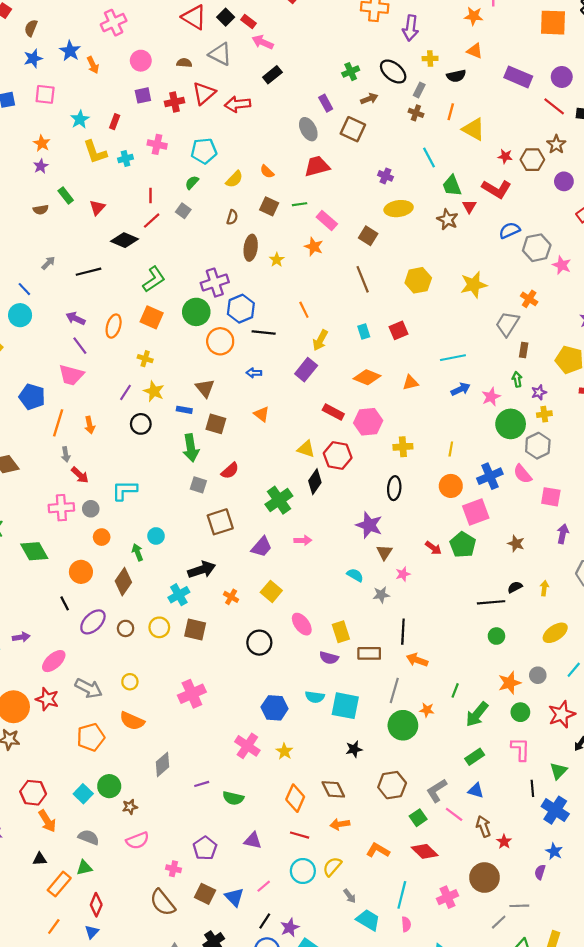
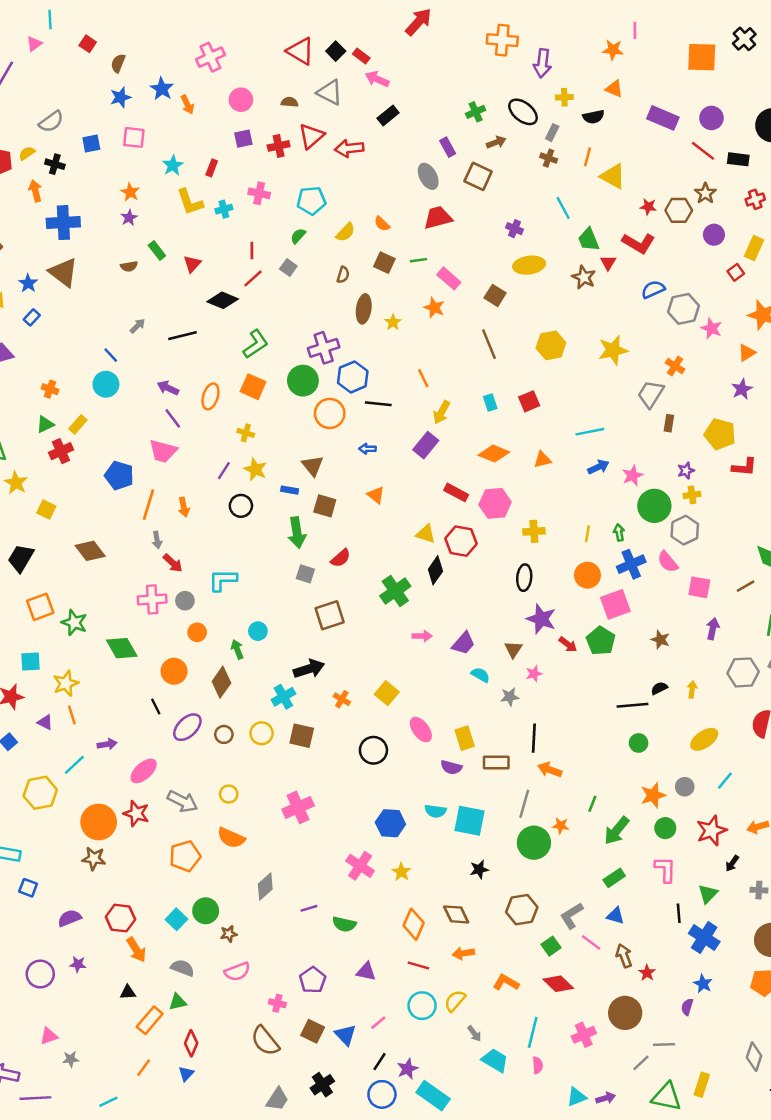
green arrow: (517, 379) -> (619, 533), moved
purple star: (369, 525) -> (541, 619), moved
purple trapezoid: (262, 547) -> (463, 643), moved

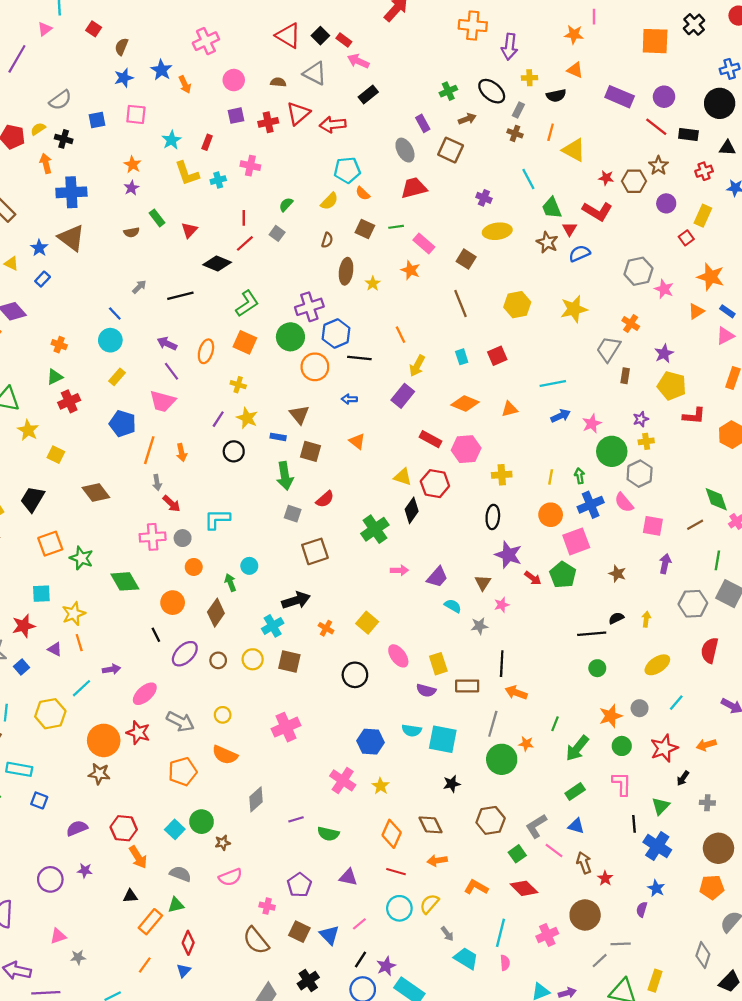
cyan pentagon: (311, 201) -> (347, 170), moved
blue semicircle: (653, 289) -> (580, 253), moved
purple star: (742, 389) -> (664, 354), moved
yellow rectangle: (78, 424) -> (117, 377), moved

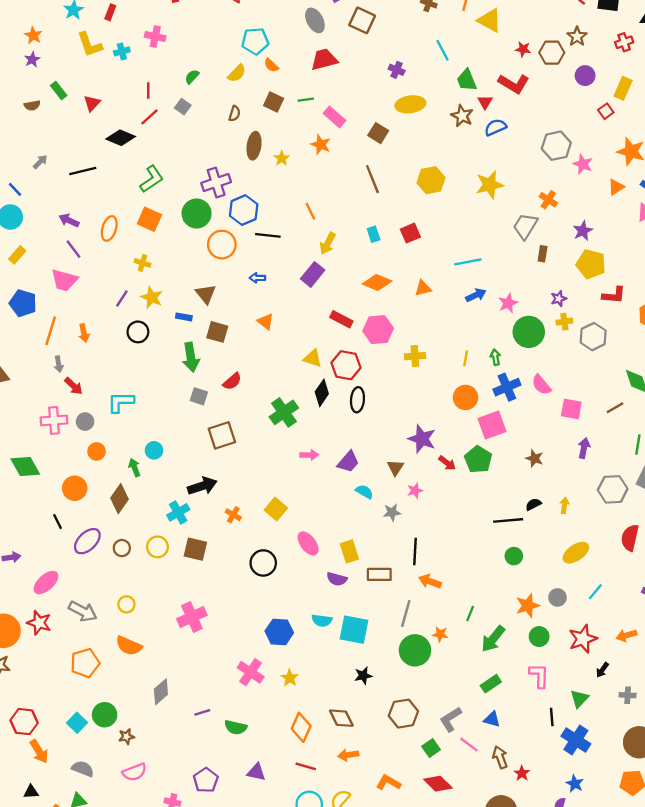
gray hexagon: (640, 474) -> (593, 337), moved
black ellipse: (493, 517) -> (357, 400), moved

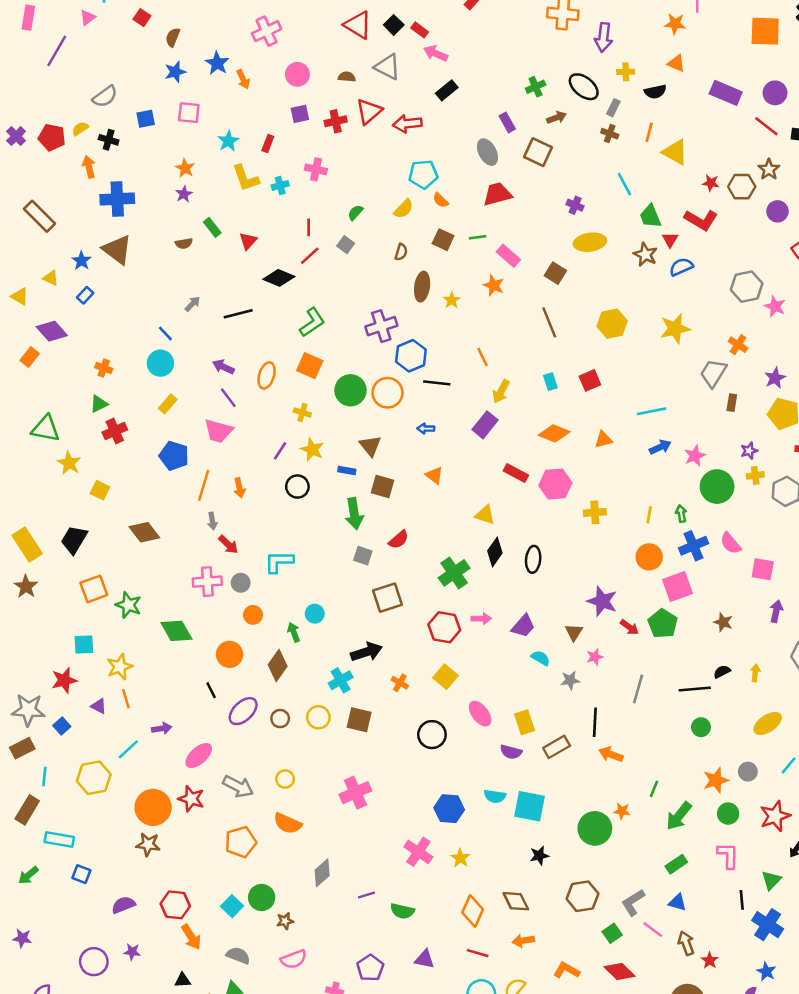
green circle: (197, 214) -> (350, 390), moved
red hexagon: (346, 365) -> (444, 627), moved
brown rectangle: (379, 574) -> (557, 747), turned -30
gray line: (406, 614) -> (638, 689), moved

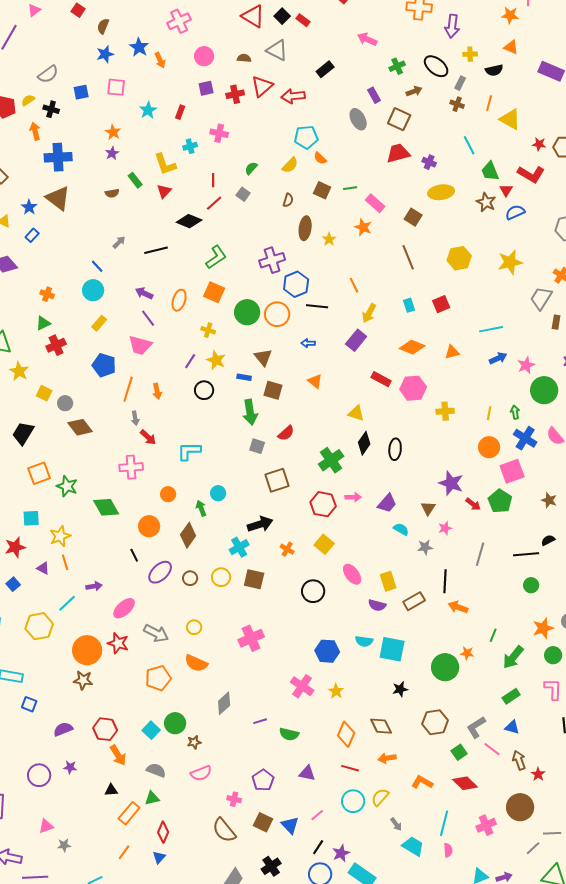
pink arrow: (436, 53) -> (367, 39), moved
yellow L-shape: (246, 178) -> (165, 164), moved
red trapezoid: (497, 194) -> (398, 153), moved
blue cross: (694, 546) -> (525, 438), turned -35
gray circle: (241, 583) -> (65, 403), moved

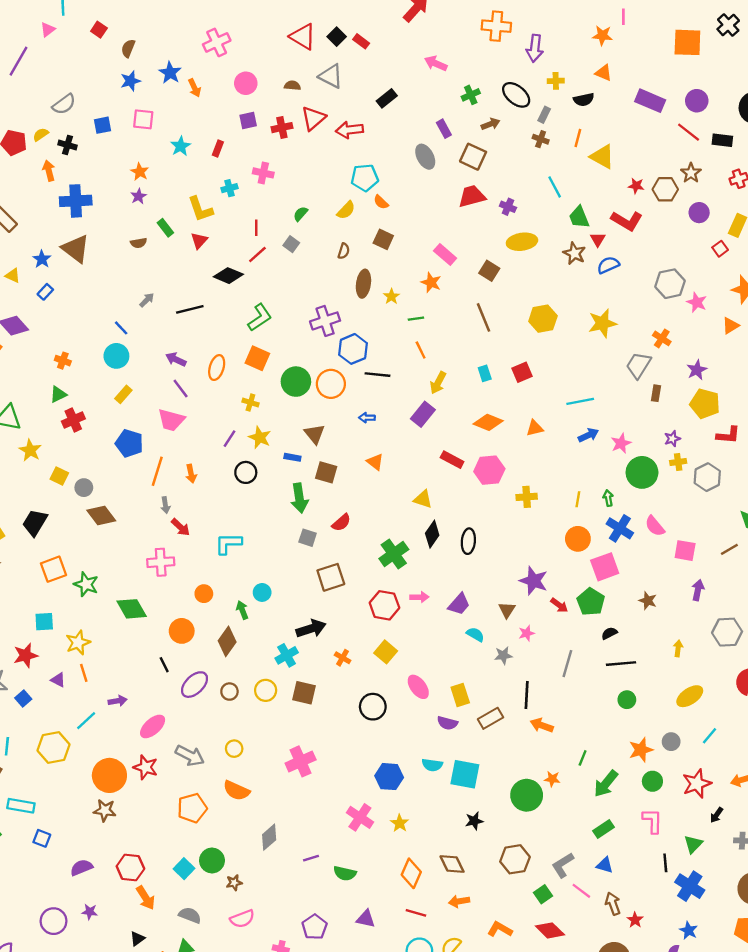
green line: (350, 188) -> (416, 319), moved
black semicircle: (548, 540) -> (609, 633), moved
black triangle: (111, 790) -> (137, 939), turned -32

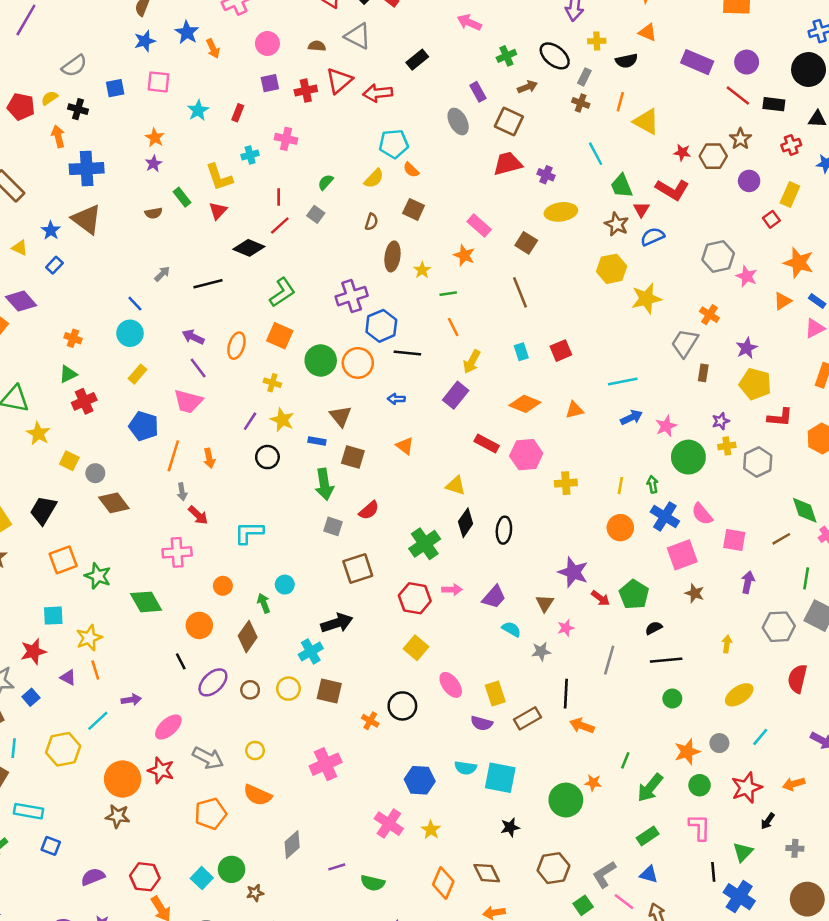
yellow hexagon: (543, 319) -> (612, 269), moved
pink square: (605, 567) -> (682, 555), moved
orange cross: (343, 658) -> (370, 721), moved

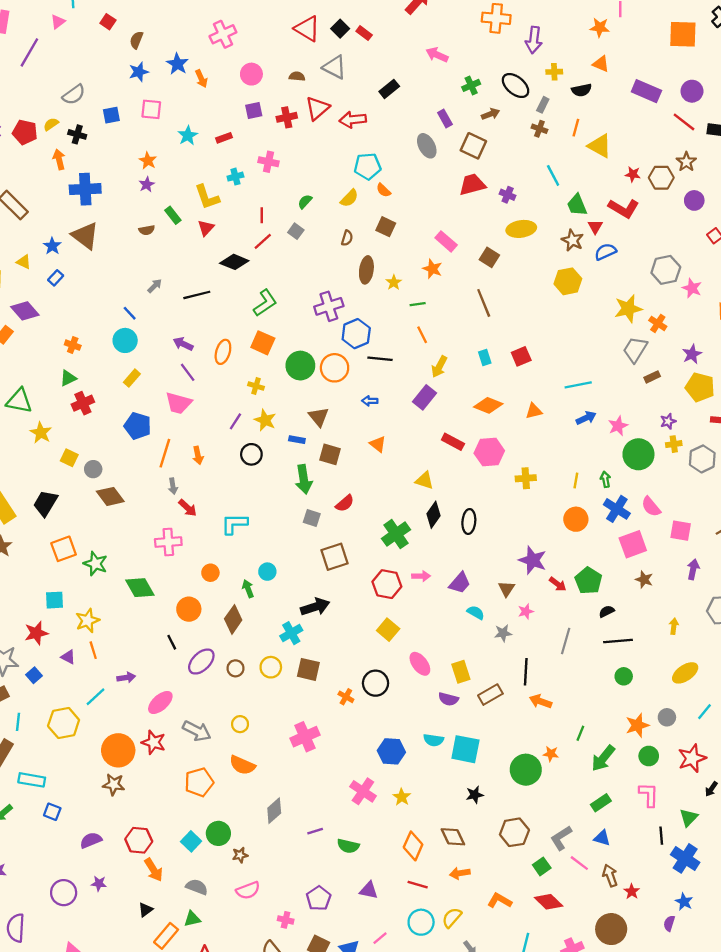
red rectangle: (238, 113) -> (224, 138), turned 49
yellow star: (646, 299) -> (628, 309), moved
brown rectangle: (703, 373) -> (652, 377), turned 56

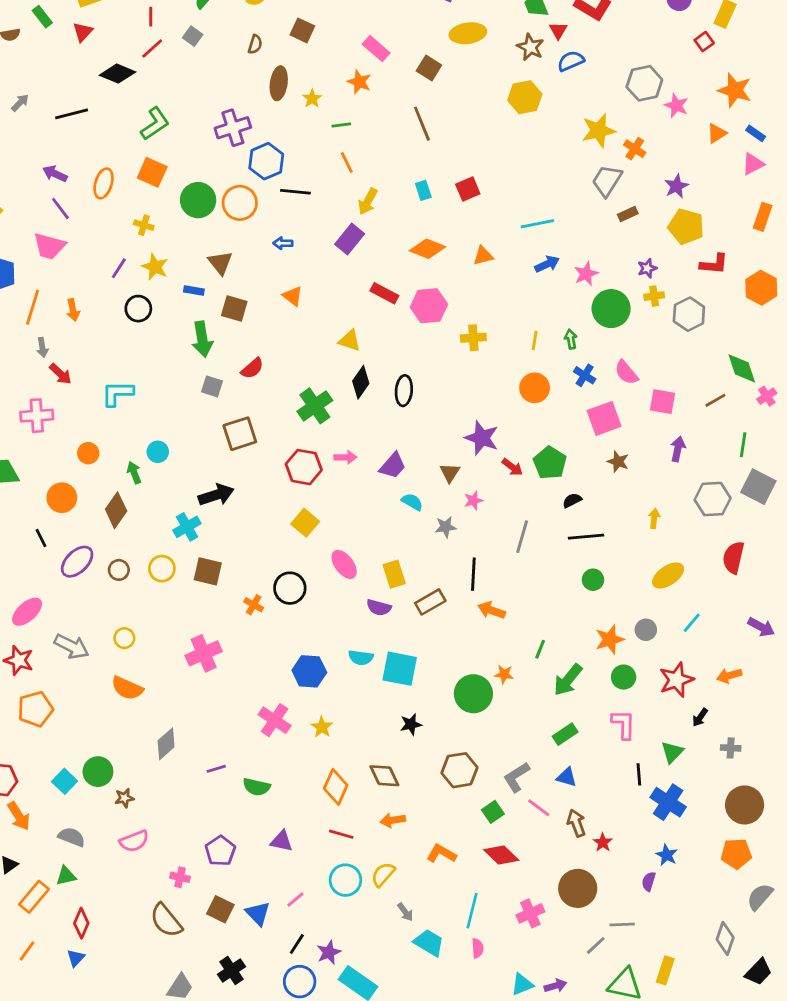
blue cross: (617, 509) -> (585, 375), size x0.7
orange pentagon: (199, 782) -> (35, 709), moved

